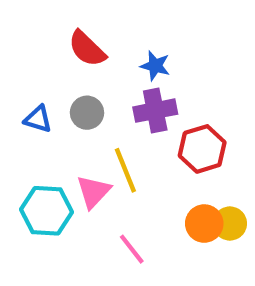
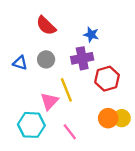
blue star: (155, 66) -> (91, 35), moved
cyan hexagon: (46, 211) -> (31, 125), moved

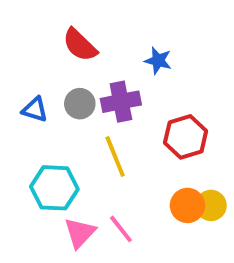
purple cross: (82, 58) -> (121, 102), moved
pink triangle: (49, 101) -> (80, 233), moved
cyan hexagon: (31, 125) -> (54, 188), moved

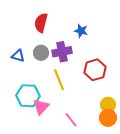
red semicircle: (80, 45) -> (41, 23), turned 60
orange circle: (187, 205) -> (108, 118), moved
pink line: (121, 229) -> (71, 120), moved
pink triangle: (80, 233) -> (41, 107), moved

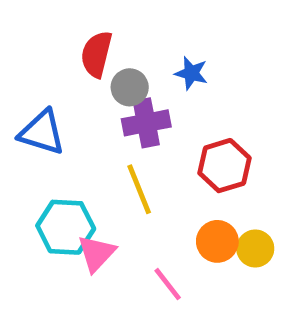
gray circle: (41, 53) -> (130, 87), moved
blue triangle: (18, 56) -> (42, 132), size x1.5
orange circle: (108, 118) -> (217, 241), moved

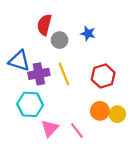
purple cross: (146, 123) -> (39, 74), moved
yellow line: (139, 189) -> (64, 74), moved
pink triangle: (96, 253) -> (50, 128), moved

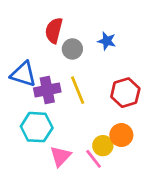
yellow circle: (117, 114) -> (103, 146), moved

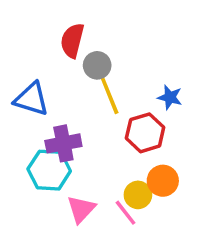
blue star: (107, 41) -> (170, 97), moved
purple cross: (47, 90) -> (63, 143), moved
yellow line: (78, 90) -> (110, 96), moved
red hexagon: (125, 93) -> (145, 133), moved

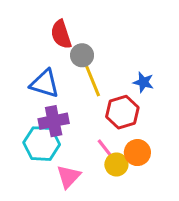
red semicircle: (72, 41) -> (61, 34), turned -32
blue triangle: (31, 99) -> (45, 84), moved
pink line: (126, 213) -> (106, 150), moved

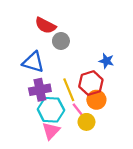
red semicircle: (61, 34) -> (45, 25), turned -45
yellow line: (92, 81) -> (69, 90), moved
cyan hexagon: (42, 144) -> (51, 110), moved
orange circle: (137, 153) -> (96, 100), moved

